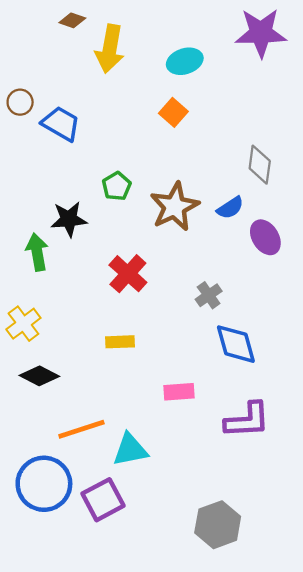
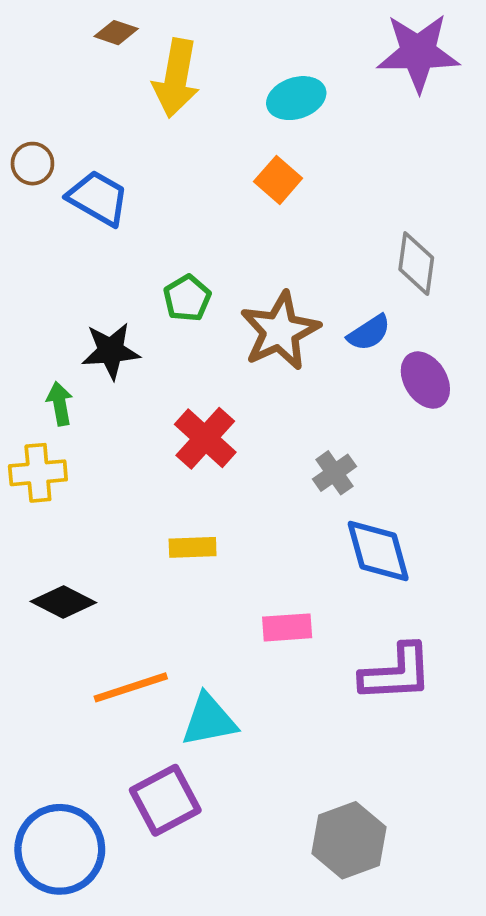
green arrow: (37, 252) -> (60, 404), size x0.7
yellow cross: (23, 324) -> (38, 473), moved, turned 32
blue circle: (44, 484) -> (60, 849), moved

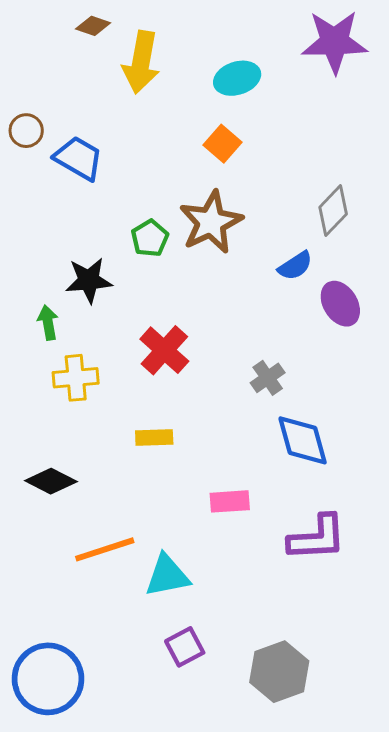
gray diamond: (416, 264) -> (333, 211), turned 36
brown star: (280, 331) -> (211, 222), moved
yellow cross: (38, 473) -> (76, 378), moved
purple square: (165, 800) -> (185, 647), moved, size x0.7

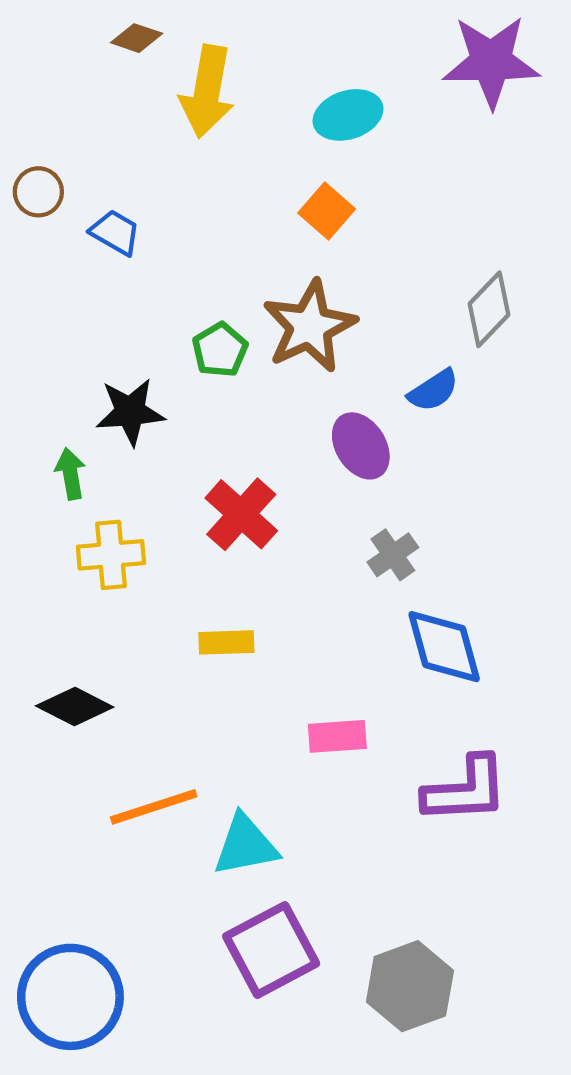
blue trapezoid: (79, 158) -> (115, 232), size x0.7
purple ellipse: (340, 304) -> (361, 446), moved
purple square: (185, 647) -> (271, 950), size x1.6

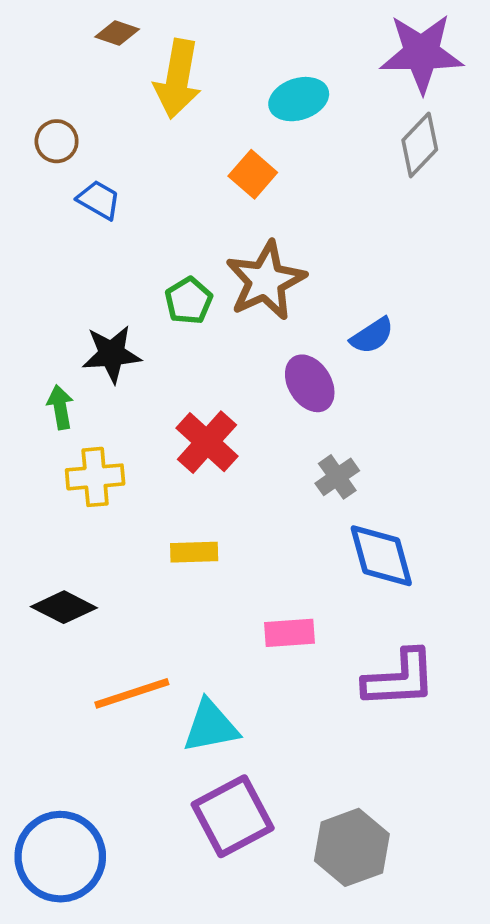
brown circle: (38, 192) -> (57, 141), moved
orange square: (327, 211) -> (253, 174), moved
gray diamond: (489, 309) -> (420, 145), moved

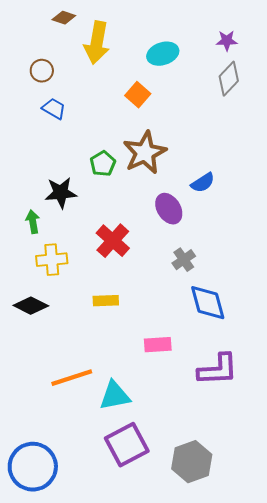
purple star: (422, 53) -> (227, 41), moved, size x0.5
brown circle: (57, 141) -> (42, 71), moved
black diamond: (64, 607) -> (31, 306), moved

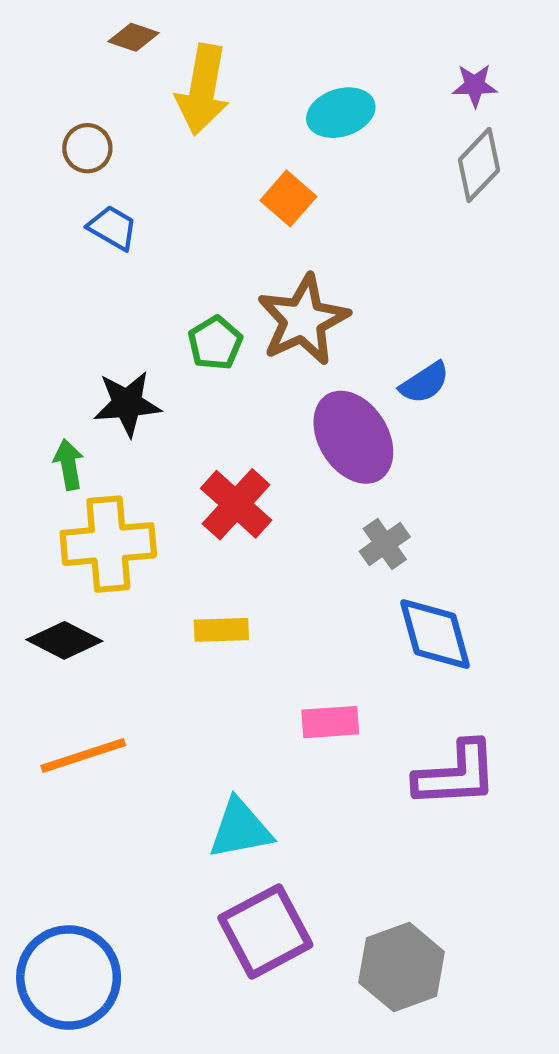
purple ellipse: (169, 209) -> (353, 437), size x1.4
yellow cross: (52, 260) -> (108, 544), size x1.4
orange line: (72, 378) -> (83, 756), moved

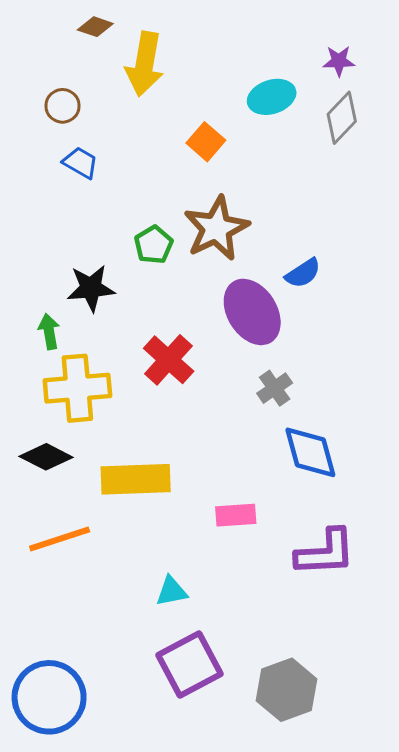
cyan ellipse: (341, 113) -> (272, 97), moved
yellow rectangle: (221, 630) -> (136, 479), moved, size x1.8
cyan triangle: (240, 829) -> (172, 591), size x0.7

